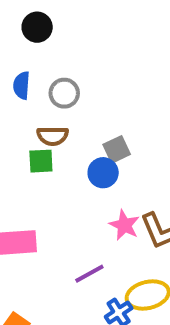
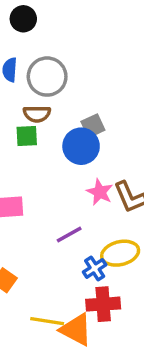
gray circle: (64, 93) -> (47, 77), size x1.5
blue circle: (103, 173) -> (81, 146), size x1.4

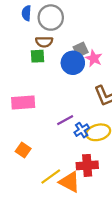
pink star: (100, 192) -> (94, 58), moved
blue cross: (95, 268) -> (82, 130), moved
yellow line: (47, 321) -> (51, 176), turned -45

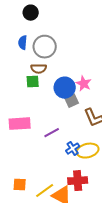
gray square: (81, 50) -> (72, 101), moved
purple line: (65, 120) -> (52, 133), moved
orange square: (23, 150) -> (20, 185), moved, turned -32

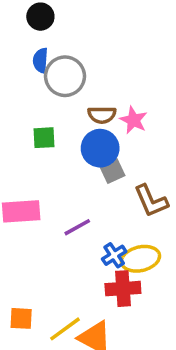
blue semicircle: (23, 43) -> (40, 60), moved
brown semicircle: (39, 69) -> (102, 115), moved
pink star: (84, 84) -> (133, 120), moved
red cross: (78, 181) -> (123, 289), moved

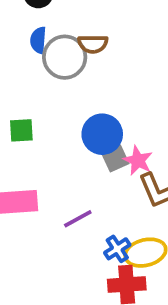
brown semicircle: (102, 115) -> (93, 44), moved
pink star: (133, 120) -> (138, 160), moved
green square: (44, 138) -> (21, 130), moved

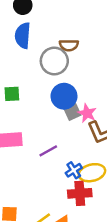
blue semicircle: (38, 40) -> (23, 36), size x1.5
brown semicircle: (93, 44) -> (69, 45), moved
gray circle: (65, 57) -> (54, 61), moved

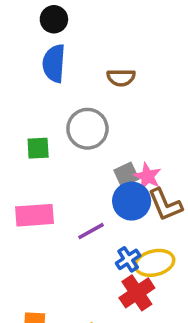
gray circle: (54, 61) -> (87, 129), moved
blue circle: (64, 96) -> (132, 201), moved
red cross: (80, 193) -> (137, 293), turned -30

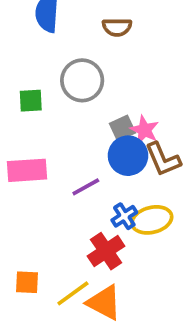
red cross: (137, 293) -> (106, 251), moved

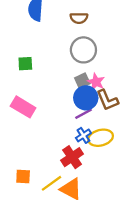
gray circle: (82, 80) -> (83, 50), moved
pink rectangle: (27, 170) -> (23, 107), turned 35
purple line: (86, 187) -> (83, 114), moved

